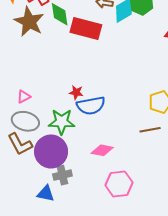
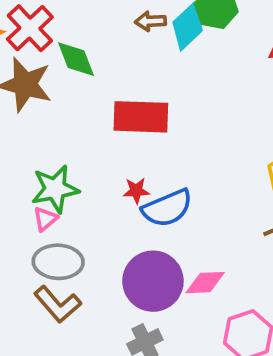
red rectangle: (86, 28) -> (141, 117), moved
green star: (62, 122) -> (55, 189), moved
purple circle: (51, 152) -> (153, 281), moved

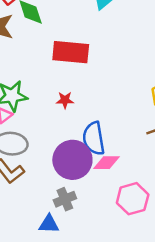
blue semicircle: (167, 208) -> (94, 138), moved, turned 100

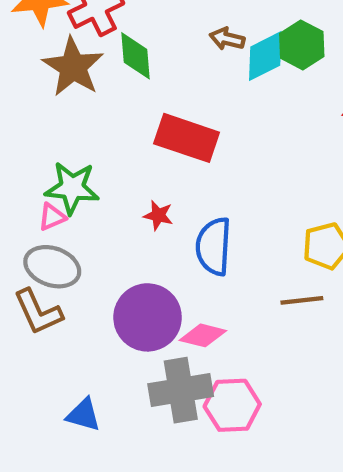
blue semicircle: (94, 138) -> (214, 246), moved
gray cross: (65, 199) -> (181, 390), moved, size x1.6

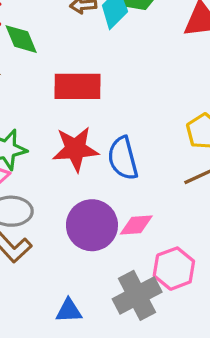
red star: (158, 215) -> (76, 149), size x2.0
gray cross: (181, 390) -> (137, 295), moved

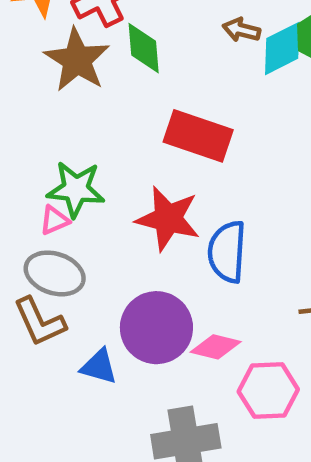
pink hexagon: (174, 269) -> (268, 390), moved
blue triangle: (69, 311) -> (99, 366), moved

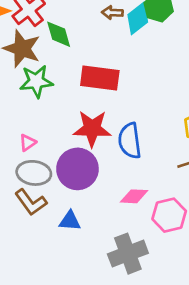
green star: (76, 189) -> (36, 81), moved
purple circle: (156, 328) -> (77, 169), moved

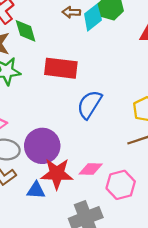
red star: (92, 129) -> (57, 174), moved
blue semicircle: (130, 141) -> (89, 104), moved, turned 40

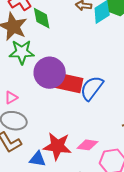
red rectangle: (61, 68) -> (68, 83), moved
purple circle: (42, 146) -> (50, 73), moved

